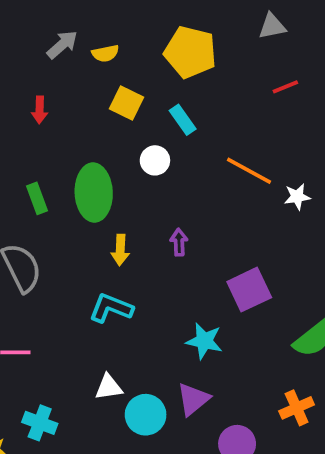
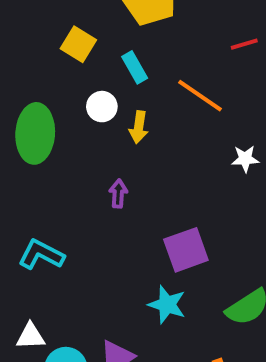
orange line: (249, 171) -> (200, 96), moved
yellow arrow: (120, 250) -> (139, 127), moved
cyan star: (204, 341) -> (167, 305), moved

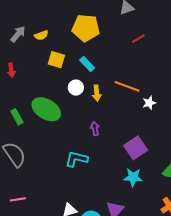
orange line: (200, 96) -> (127, 86), moved
green ellipse: (35, 133) -> (46, 109), turned -48
white star: (245, 159) -> (149, 103), moved
cyan L-shape: (41, 255) -> (76, 159), moved

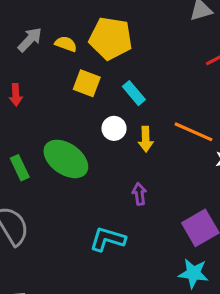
yellow pentagon: (86, 28) -> (111, 38), moved
yellow semicircle: (41, 35) -> (66, 44), turned -144

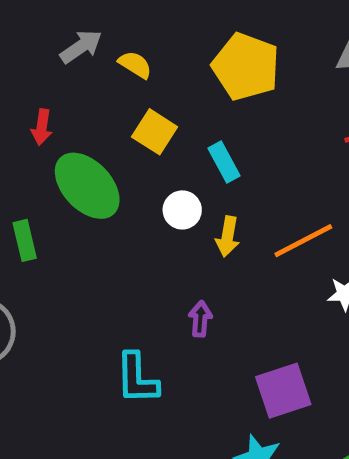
yellow pentagon: (111, 38) -> (246, 67), moved
orange line: (194, 132) -> (303, 241), turned -63
green ellipse: (66, 159) -> (87, 186), moved
cyan L-shape: (108, 239) -> (137, 378), turned -120

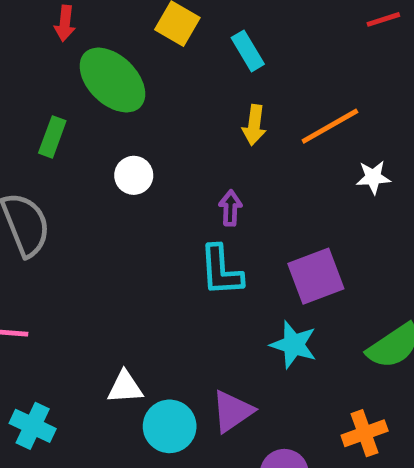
white circle: (182, 210) -> (134, 175), moved
green rectangle: (25, 240) -> (52, 137), turned 36
cyan L-shape: (137, 378) -> (221, 271), moved

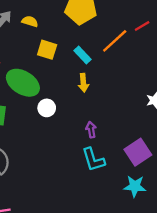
yellow arrow: (254, 125) -> (83, 83), moved
orange line: (330, 126) -> (115, 41), moved
white circle: (134, 175) -> (47, 108), moved

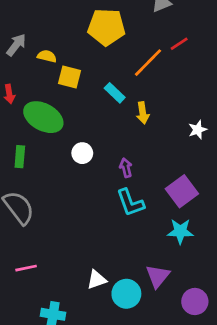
yellow semicircle: (30, 21) -> (47, 56), moved
cyan rectangle: (83, 55) -> (115, 93), moved
yellow arrow: (83, 83) -> (143, 113), moved
white circle: (47, 108) -> (82, 153), moved

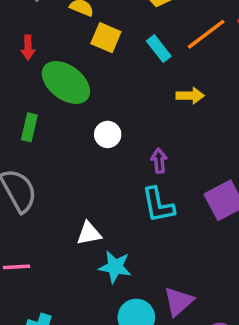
cyan rectangle: (115, 93) -> (159, 49), moved
yellow arrow: (143, 113) -> (190, 96), turned -90
cyan star: (180, 231) -> (115, 267), moved
white triangle: (97, 280) -> (89, 233), moved

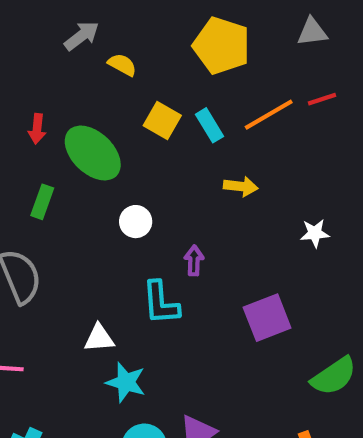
yellow square: (106, 38) -> (162, 121), moved
red arrow: (28, 47) -> (37, 129), moved
cyan L-shape: (158, 205) -> (161, 303), moved

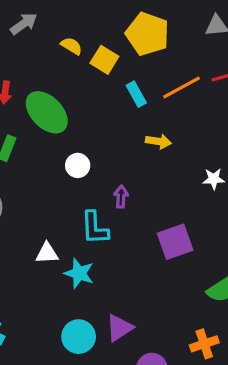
gray arrow: (82, 36) -> (24, 24), moved
yellow square: (162, 121) -> (104, 60), moved
cyan star: (126, 382) -> (79, 273), moved

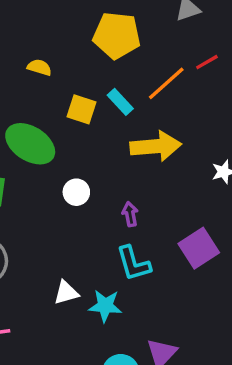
yellow square: (104, 60) -> (82, 109), moved
yellow arrow: (158, 141) -> (156, 146), size x1.8
cyan L-shape: (95, 228) -> (133, 263), moved

